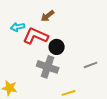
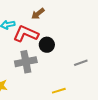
gray cross: (48, 67) -> (26, 62), moved, turned -30

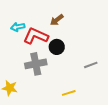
brown arrow: (38, 14) -> (57, 20), moved

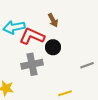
brown arrow: (57, 20) -> (53, 20), turned -80
cyan arrow: (18, 27) -> (14, 27), size x1.5

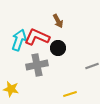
cyan arrow: (14, 27) -> (19, 40), moved, turned 120

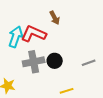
black circle: (58, 48) -> (55, 61), moved

